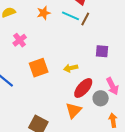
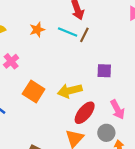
orange square: (39, 68) -> (34, 92), turned -36
yellow arrow: (71, 68) -> (70, 91), size x1.5
gray circle: (101, 98) -> (106, 133), moved

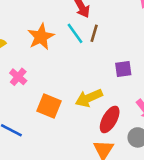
orange star: (37, 30) -> (41, 37), size x1.5
cyan line: (68, 32) -> (75, 33), turned 42

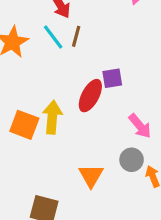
yellow arrow: (89, 98) -> (52, 117), moved, turned 120
red ellipse: (110, 119) -> (90, 96), moved

